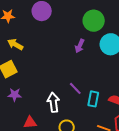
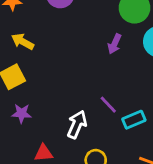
cyan rectangle: (93, 99) -> (134, 120), turned 56
white arrow: (53, 102) -> (77, 124), turned 30

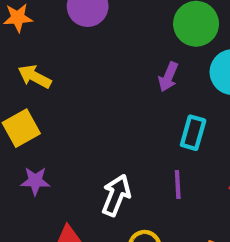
purple line: (108, 105) -> (178, 184), moved, turned 42
cyan rectangle: (134, 120) -> (193, 133), moved, turned -50

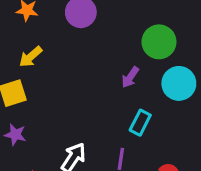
yellow arrow: (35, 77) -> (31, 57), turned -80

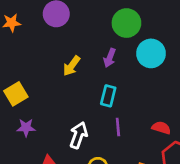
yellow arrow: (31, 57) -> (72, 66), moved
cyan rectangle: (140, 123) -> (108, 96), moved

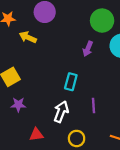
yellow arrow: (72, 66) -> (28, 37), moved, turned 77
cyan rectangle: (108, 96) -> (71, 82), moved

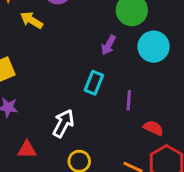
cyan rectangle: (71, 82) -> (94, 83), moved
purple line: (94, 106) -> (129, 100), moved

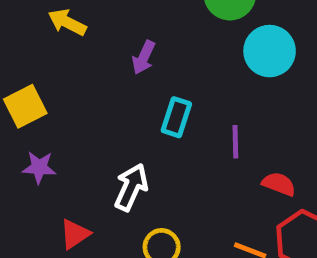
purple arrow: (108, 45) -> (144, 57), moved
red triangle: (27, 150) -> (75, 234), turned -30

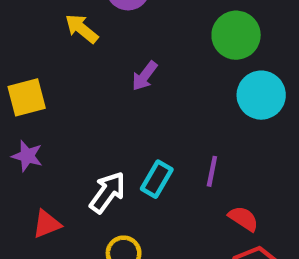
cyan rectangle: (176, 117) -> (157, 179), moved

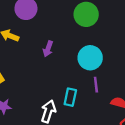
cyan circle: (261, 95) -> (90, 58), moved

